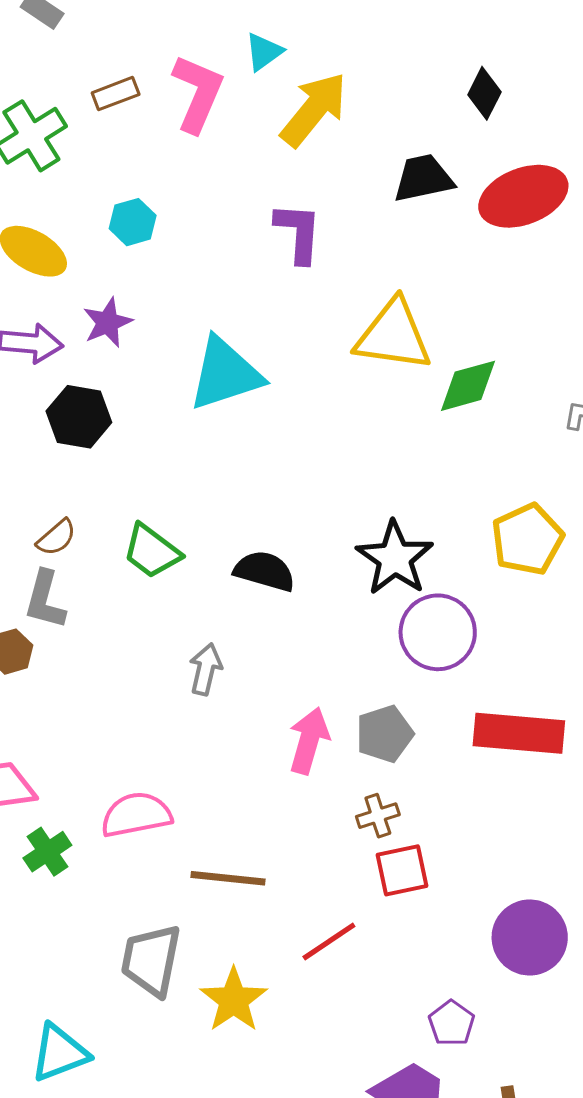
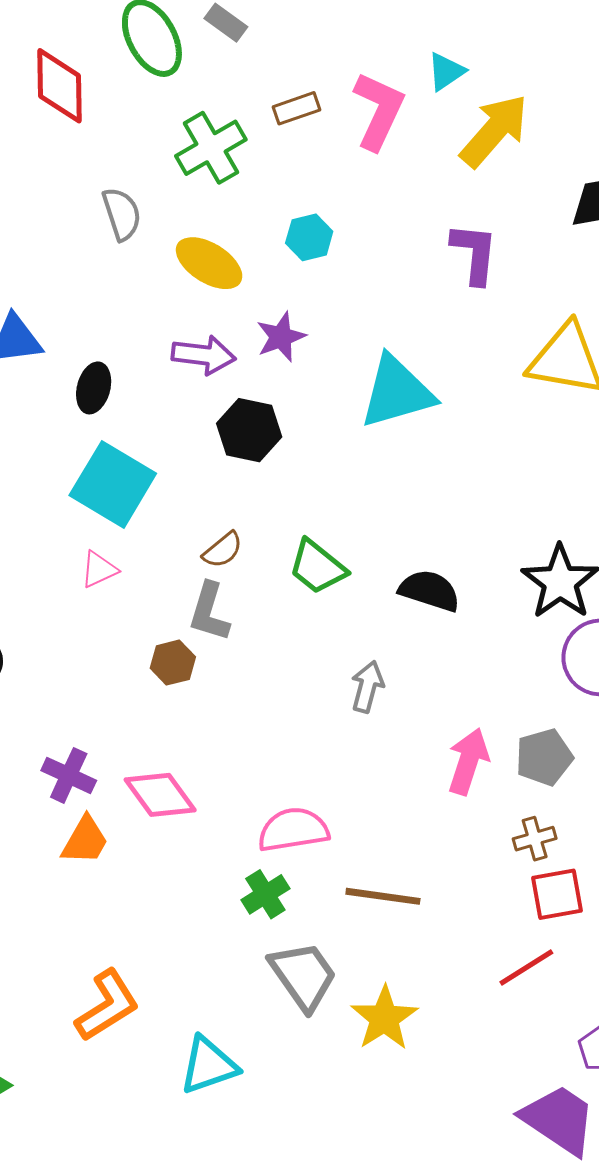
green cross: (47, 852) -> (265, 894), moved
red line: (329, 941) -> (526, 967), moved
gray trapezoid: (151, 960) -> (303, 976), turned 132

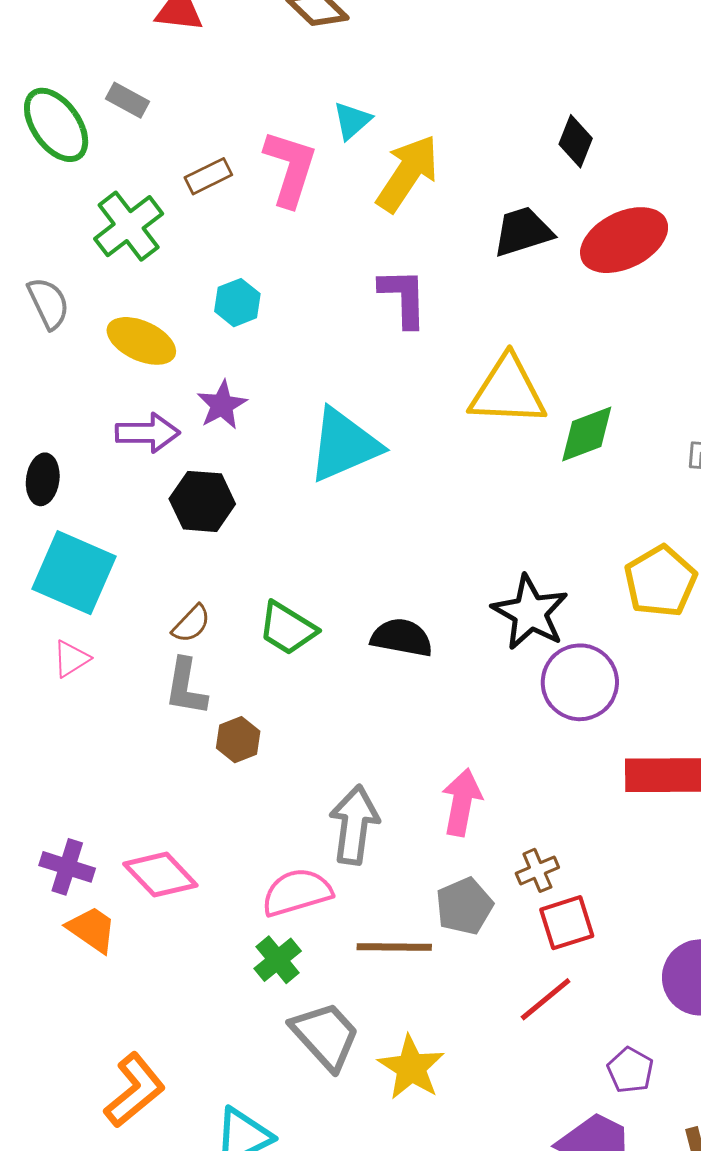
brown hexagon: (173, 663) -> (238, 740), moved
gray arrow: (367, 687) -> (354, 825), moved, size x1.5
gray pentagon: (544, 757) -> (464, 906), moved
orange trapezoid: (85, 840) -> (92, 929), turned -78

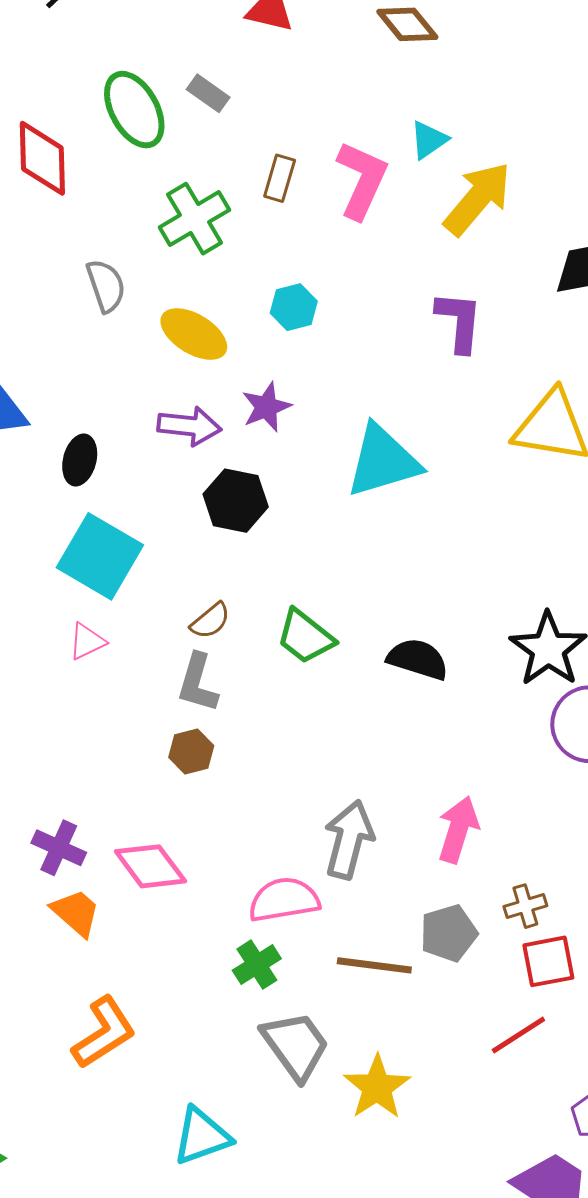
brown rectangle: (208, 176) -> (280, 178), turned -54
brown hexagon: (238, 740) -> (191, 752), moved
orange L-shape: (135, 1090) -> (104, 1033), moved

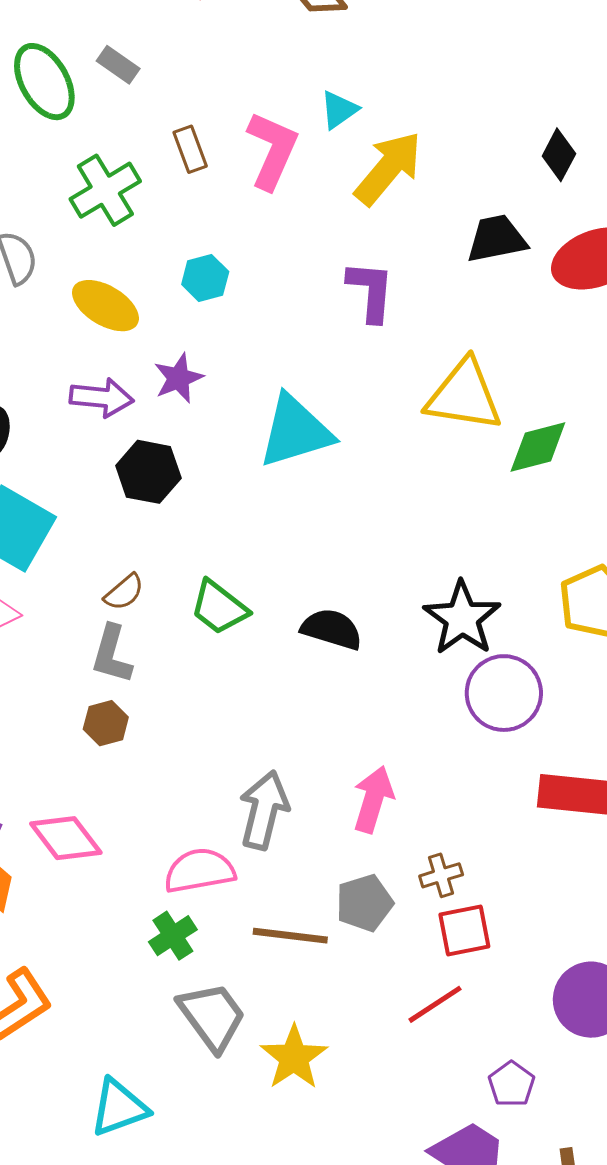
brown rectangle: (280, 178) -> (190, 149), turned -36

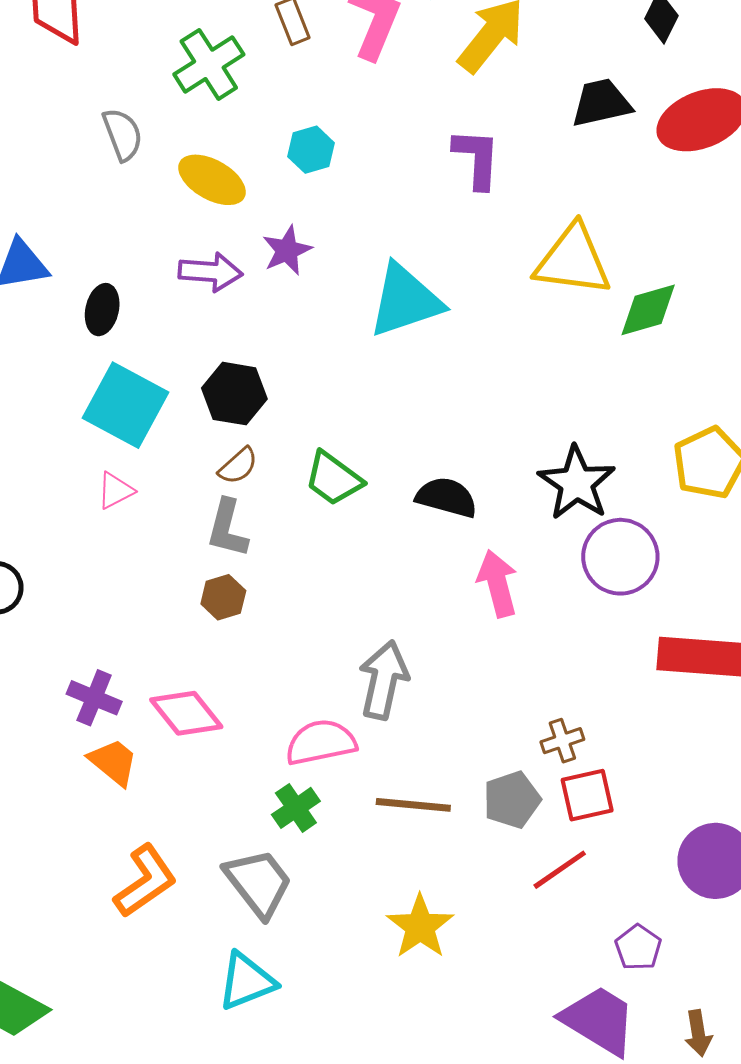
black hexagon: (148, 472) -> (234, 394), moved
pink arrow: (373, 799) -> (498, 583), moved, turned -30
gray pentagon: (364, 903) -> (512, 800), moved
gray trapezoid: (212, 1016) -> (258, 883), moved

